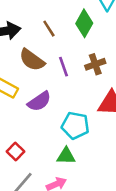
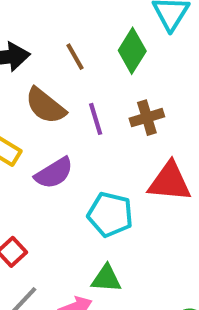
green triangle: (66, 156) -> (106, 278), moved

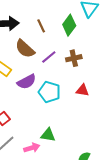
purple line: (96, 119) -> (49, 57), turned 63
red triangle: (170, 182) -> (82, 90), size x0.6
cyan pentagon: (110, 215) -> (49, 92), moved

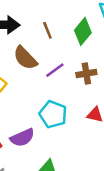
purple semicircle: (27, 82) -> (22, 138), moved

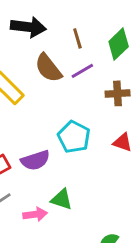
purple line: (55, 70) -> (82, 71), moved

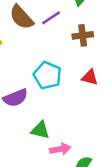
pink arrow: (35, 214) -> (60, 149), moved

